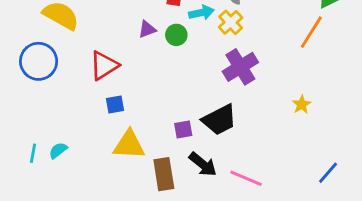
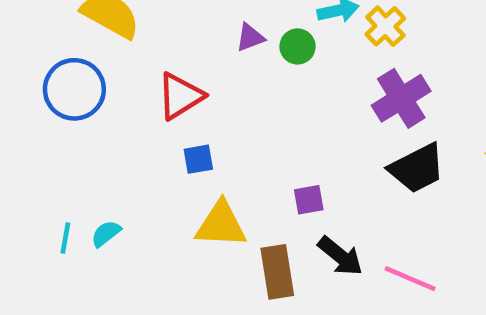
black trapezoid: (219, 120) -> (417, 168), moved

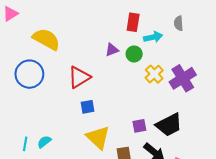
yellow cross: (385, 26) -> (154, 74), moved
black trapezoid: (417, 168) -> (169, 125), moved
yellow triangle: (221, 225) -> (98, 138), turned 40

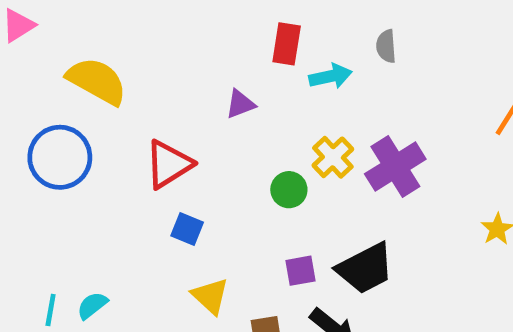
green circle: (134, 54) -> (289, 190), moved
blue square: (88, 107) -> (187, 229), turned 32
yellow triangle: (98, 138) -> (210, 296), size x0.7

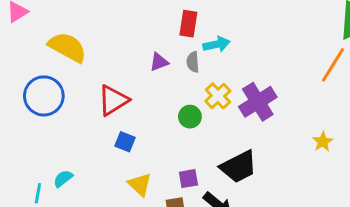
gray semicircle: (386, 46) -> (193, 62), moved
purple square: (300, 271) -> (188, 179), moved
cyan semicircle: (92, 305) -> (63, 179), moved

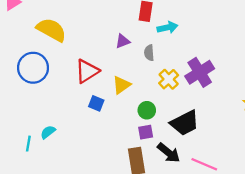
gray semicircle: (193, 62) -> (149, 53), moved
yellow cross: (218, 96) -> (169, 79), moved
green circle: (190, 117) -> (147, 110), moved
yellow triangle: (140, 184) -> (122, 85), moved, turned 42

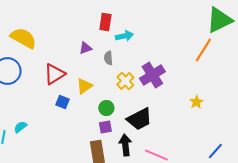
black arrow: (169, 153) -> (125, 145), turned -135

